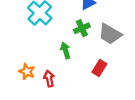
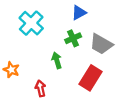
red rectangle: (99, 68) -> (91, 78), size x1.5
orange star: (27, 72) -> (11, 70), moved

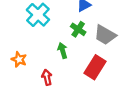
green cross: (73, 38) -> (78, 29), turned -32

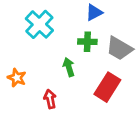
green cross: (78, 29) -> (87, 42), turned -32

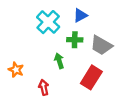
cyan cross: (39, 24) -> (48, 22), moved

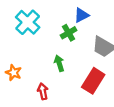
cyan cross: (48, 22) -> (28, 22), moved
green cross: (75, 40) -> (69, 33), moved, turned -32

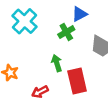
red rectangle: (93, 81) -> (77, 81), moved, turned -45
red arrow: (43, 91) -> (40, 92), turned -105

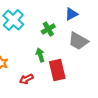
blue triangle: (79, 14) -> (71, 14), moved

